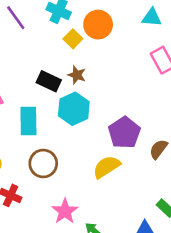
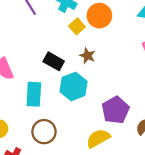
brown star: (77, 75) -> (87, 56), moved

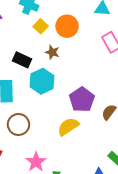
orange circle: (99, 16) -> (67, 26), moved

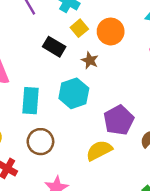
black rectangle: (22, 60) -> (54, 47), moved

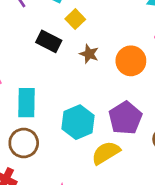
orange circle: (111, 31) -> (131, 61), moved
cyan hexagon: (74, 93) -> (78, 122), moved
brown circle: (40, 142) -> (24, 143), moved

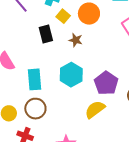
black rectangle: (49, 41) -> (46, 34), turned 54
orange circle: (131, 61) -> (89, 14), moved
cyan hexagon: (78, 122) -> (71, 75), moved

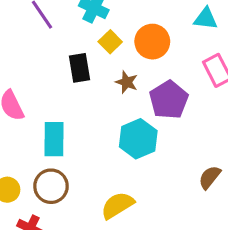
cyan hexagon: (71, 75) -> (138, 139), moved
purple pentagon: (106, 83) -> (169, 100), moved
yellow semicircle: (95, 109) -> (118, 205), moved

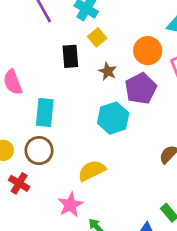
orange circle: (152, 42) -> (148, 51), moved

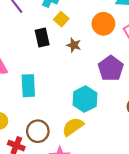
purple pentagon: (141, 88) -> (111, 68), moved
cyan hexagon: (113, 118) -> (85, 99), moved
brown circle: (39, 151) -> (38, 131), moved

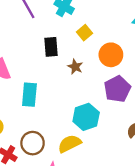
yellow square: (61, 19) -> (85, 33), moved
orange circle: (103, 24) -> (111, 55), moved
brown star: (74, 45) -> (75, 67), moved

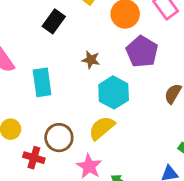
black rectangle: (51, 47) -> (54, 21), turned 54
brown star: (75, 67) -> (91, 60), moved

